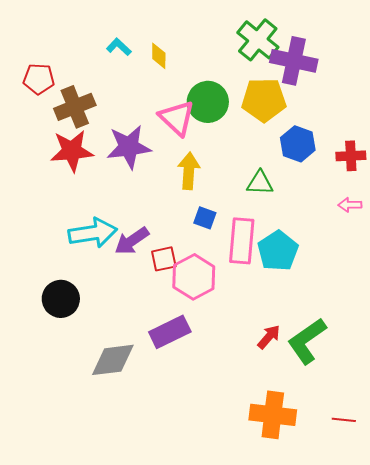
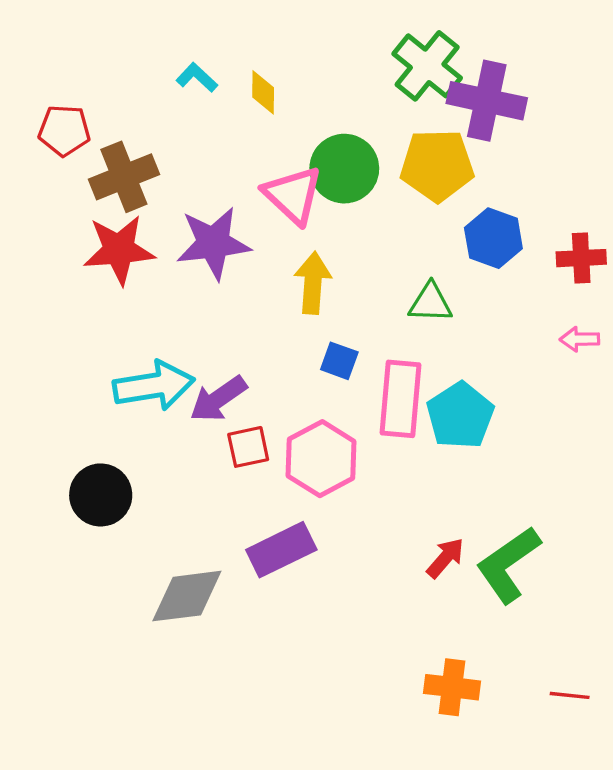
red square: (164, 259) -> (248, 447), moved
orange cross: (273, 415) -> (452, 687), size x0.7

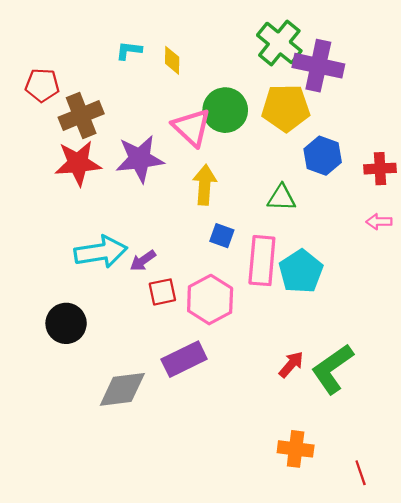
cyan L-shape: (197, 77) -> (129, 51), turned -36
purple arrow: (218, 399) -> (143, 261), size x0.7
red line: (570, 695) -> (361, 473), moved, turned 65

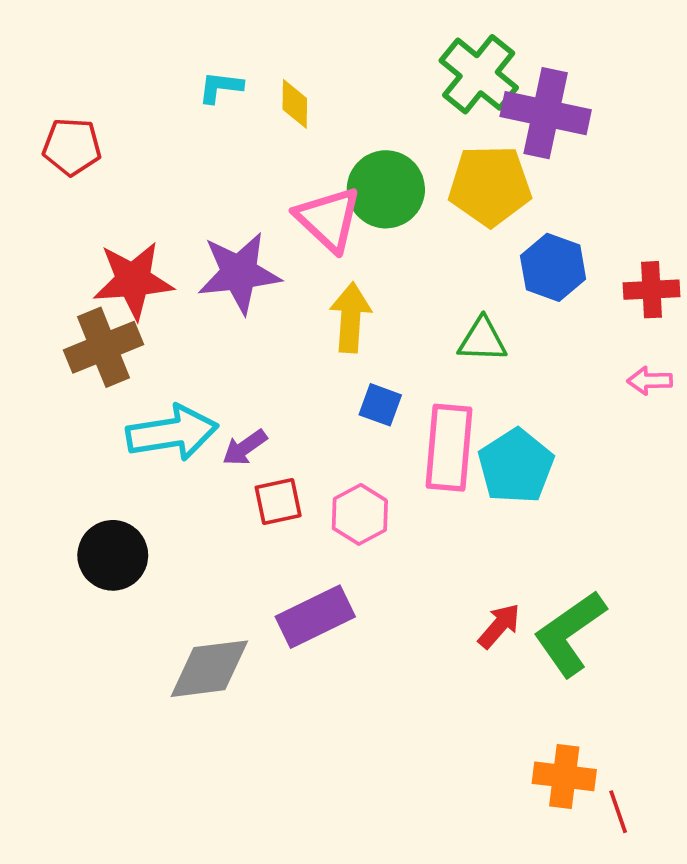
brown cross: (81, 116) -> (103, 347), moved
pink hexagon: (210, 300) -> (360, 514), size x0.7
orange cross: (296, 449) -> (564, 776), moved

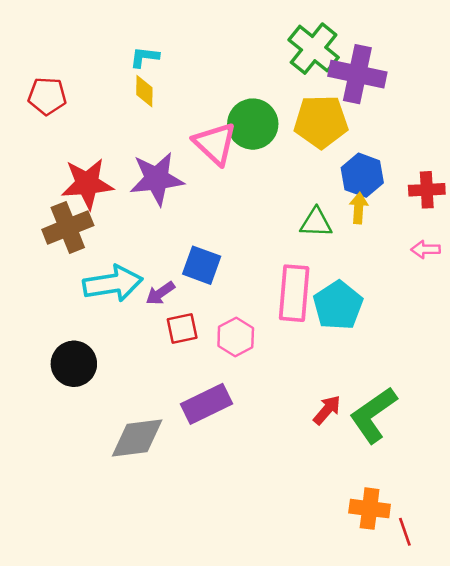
yellow diamond: (295, 104) -> (144, 91), moved
yellow arrow: (351, 318) -> (359, 208), moved, size x0.7
blue square: (380, 405) -> (202, 265), moved, size x1.4

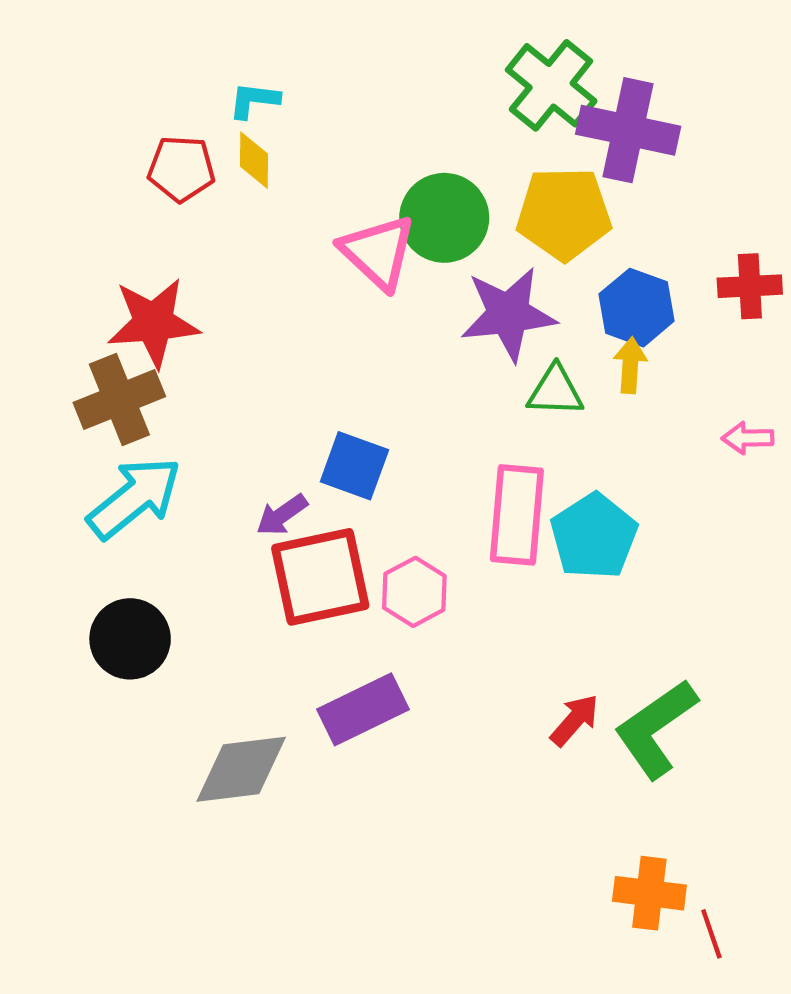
red pentagon: (47, 96) -> (181, 169), moved
purple star: (157, 179) -> (508, 314), moved
red cross: (427, 190) -> (750, 286), moved
cyan arrow: (113, 283) -> (134, 498), moved, turned -30
red square: (182, 328) -> (320, 577), size x1.8

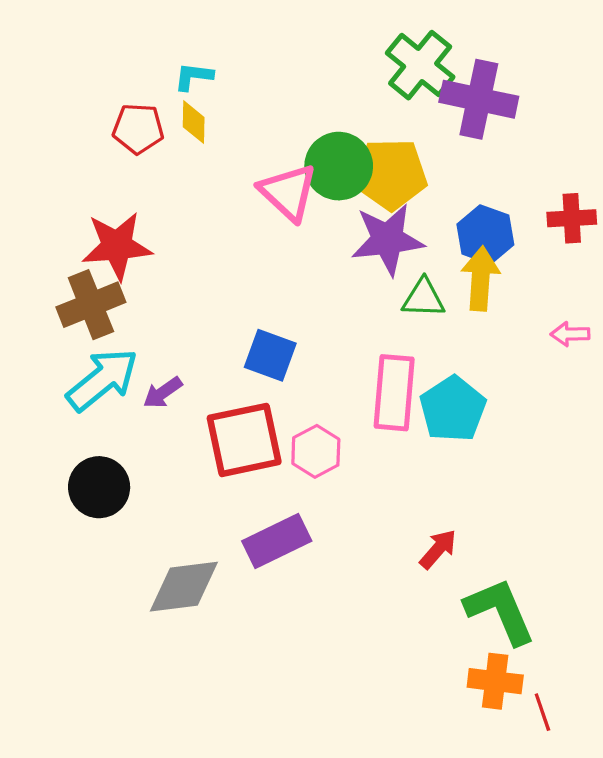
yellow pentagon: (564, 214) -> (391, 174), moved
yellow arrow: (630, 365) -> (480, 279), size x1.5
purple arrow: (282, 515) -> (163, 393), moved
green L-shape: (656, 729) -> (500, 611), moved, turned 102

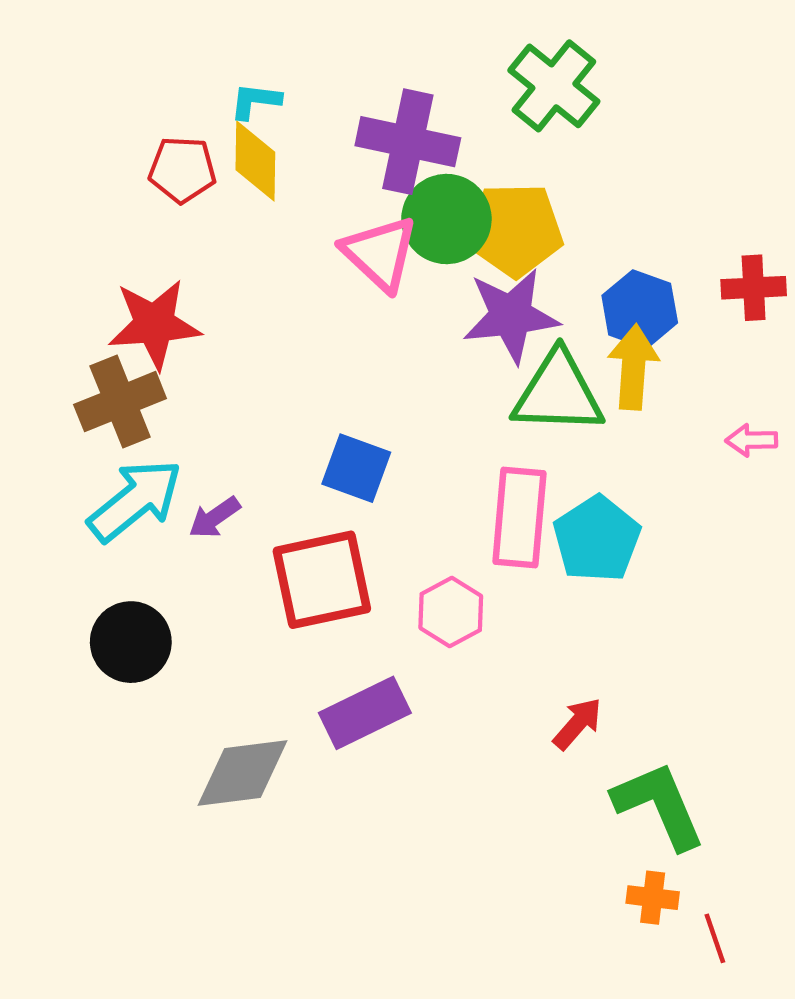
purple cross: (479, 99) -> (408, 142), moved
yellow diamond: (194, 122) -> (255, 161), size x1.4
green triangle: (423, 298) -> (558, 393), size x1.6
pink hexagon: (316, 451) -> (451, 612), moved
orange cross: (495, 681) -> (653, 898), size x0.7

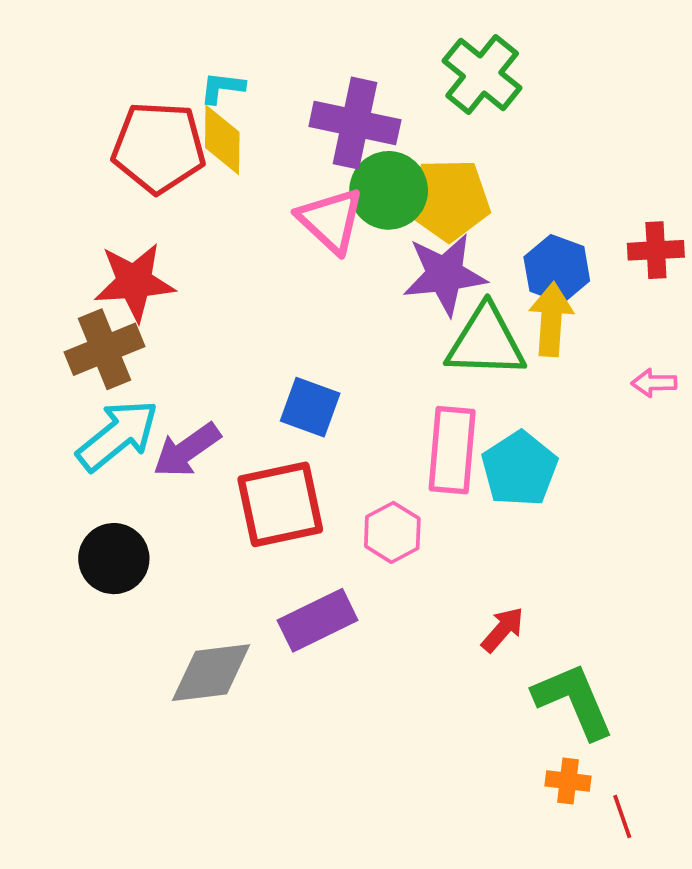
red pentagon: (182, 170) -> (159, 147), size x1.6
purple arrow: (215, 517) -> (187, 450), size x1.5

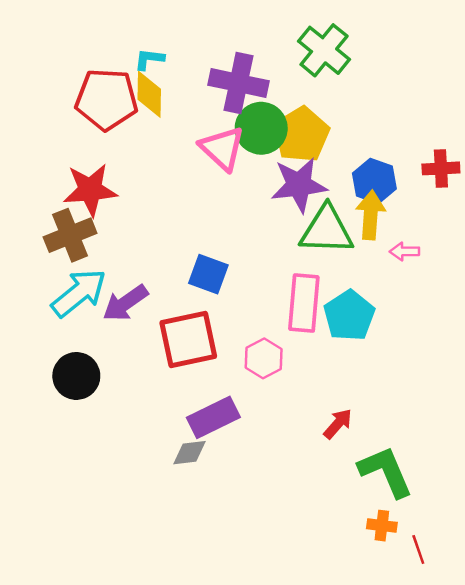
yellow pentagon: (448, 200) -> (301, 135), turned -30
pink arrow: (654, 383) -> (405, 251), moved
gray diamond: (211, 673) -> (189, 453), moved, size x0.6

